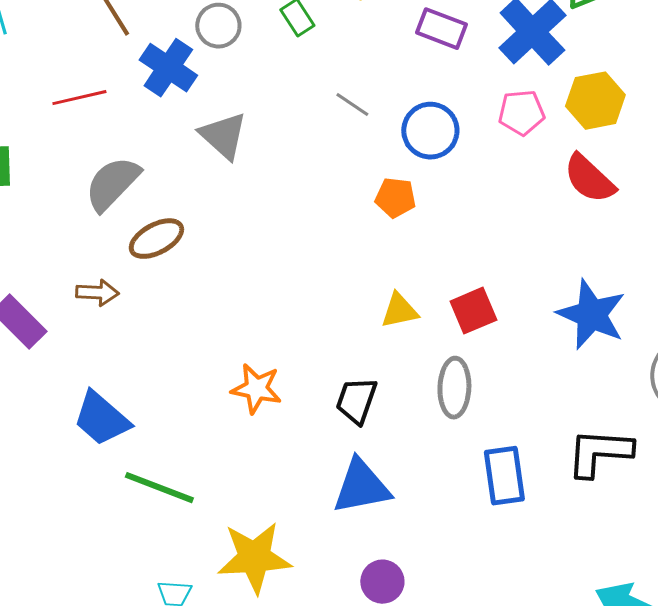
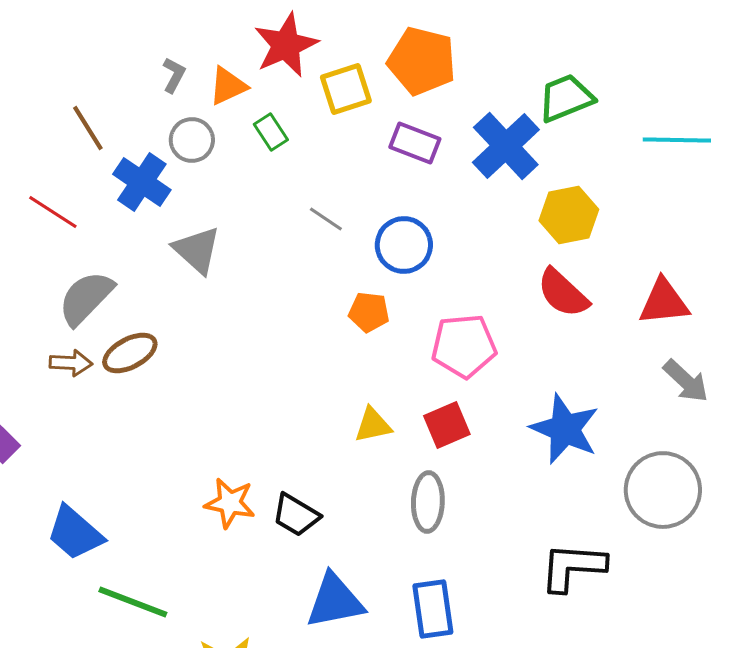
red line: (79, 98) -> (53, 212), turned 46
pink pentagon: (521, 113) -> (464, 346), moved, size x1.4
brown arrow: (97, 293) -> (71, 363), moved
black trapezoid: (356, 401) -> (296, 515), moved, turned -78
blue rectangle: (504, 476) -> (433, 609), moved

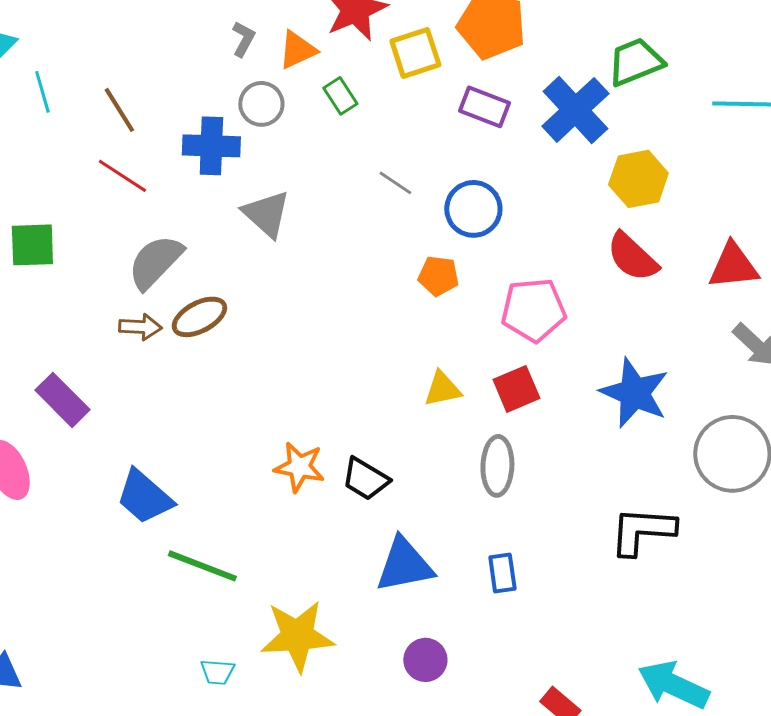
brown line: (88, 128) -> (119, 110), moved
blue cross: (142, 182) -> (211, 146), turned -32
blue rectangle: (433, 609) -> (502, 573), size x0.7

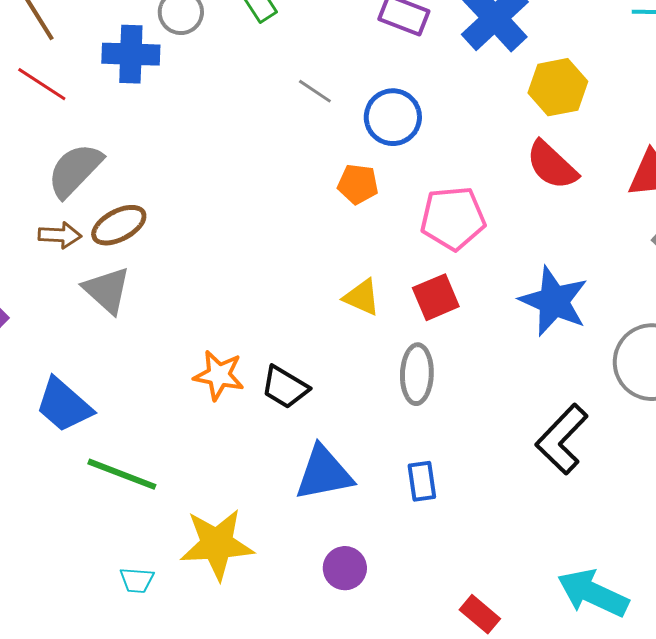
gray triangle: (266, 214) -> (107, 290), moved
yellow triangle: (442, 389) -> (362, 297), turned 36
black L-shape: (642, 531) -> (562, 439), turned -50

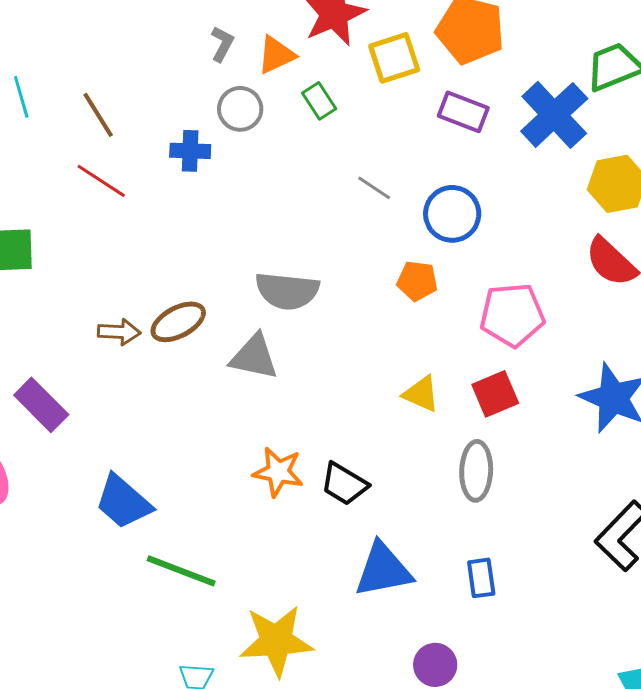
blue cross: (131, 54) -> (190, 151), size x0.7
gray semicircle: (75, 170) -> (287, 291), moved, turned -128
gray triangle: (107, 290) -> (254, 357), moved, turned -30
purple circle: (345, 568) -> (435, 665), moved

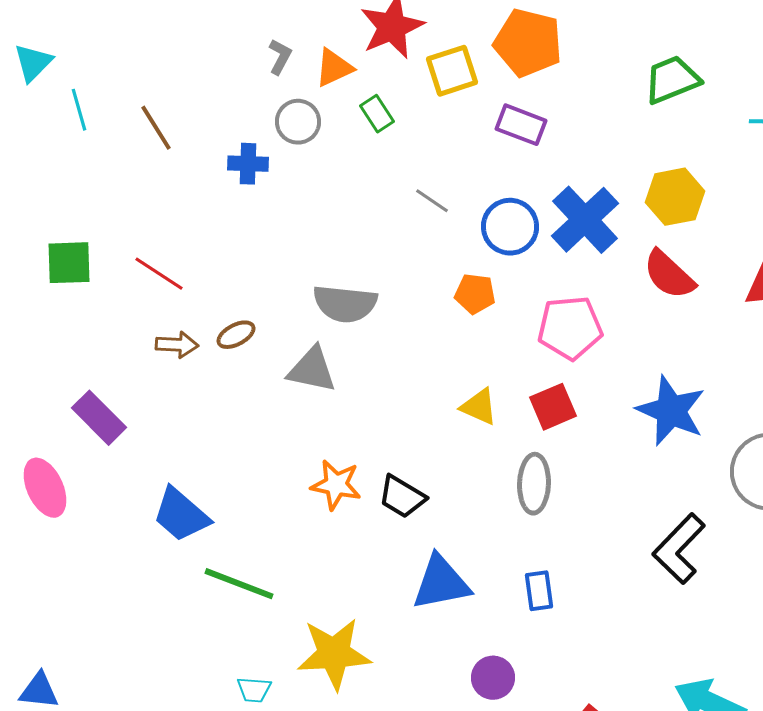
blue cross: (554, 115) -> (585, 220), moved
red line: (101, 181) -> (159, 274), moved
brown ellipse: (178, 322) -> (236, 335), size x0.7

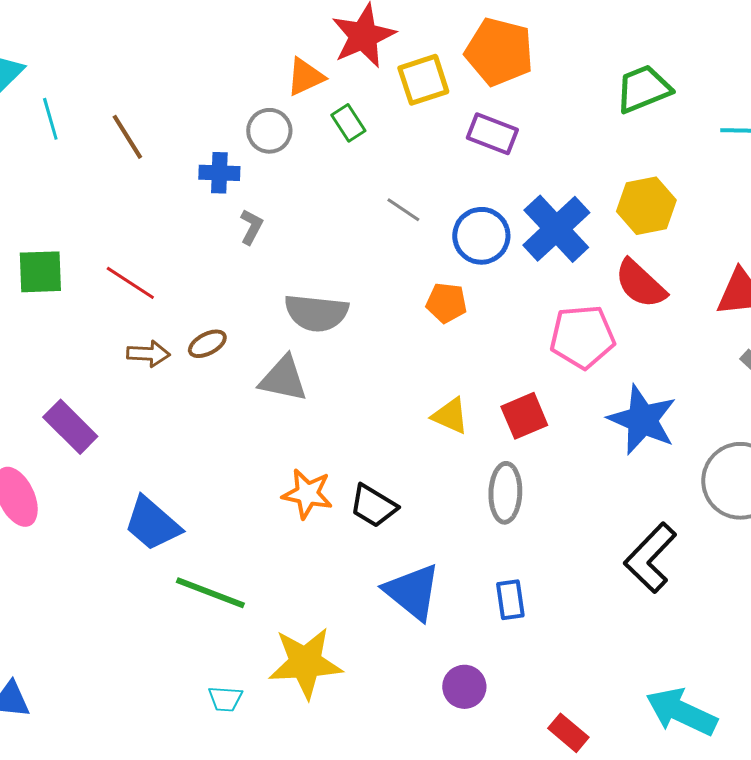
gray L-shape: (280, 57) -> (251, 227), moved
pink pentagon: (570, 328) -> (582, 337), moved
blue triangle: (441, 583) -> (412, 592), turned 50

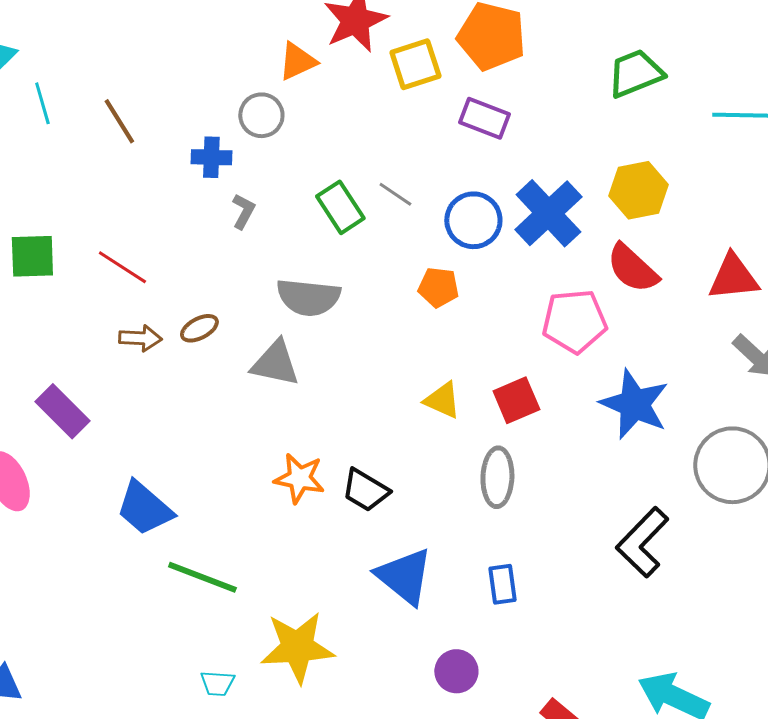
green rectangle: (348, 123) -> (340, 207), moved, size x1.4

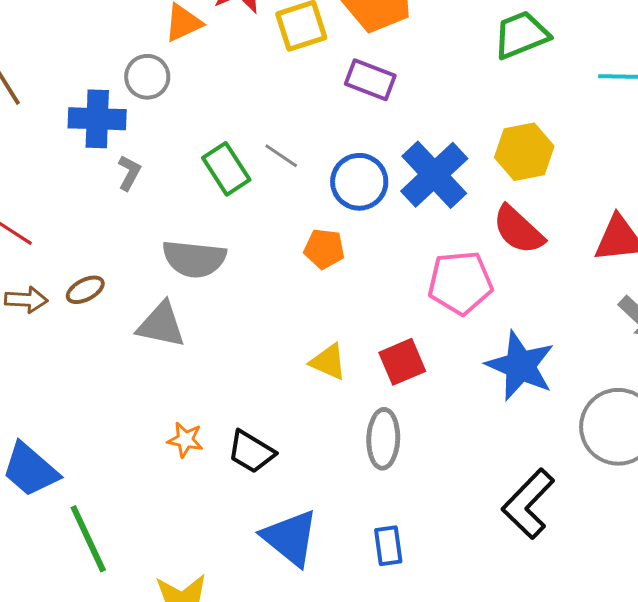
blue cross: (211, 157) -> (97, 119), size x1.4
orange star: (299, 478) -> (185, 440), size x0.7
green line: (202, 577) -> (88, 539), turned 44

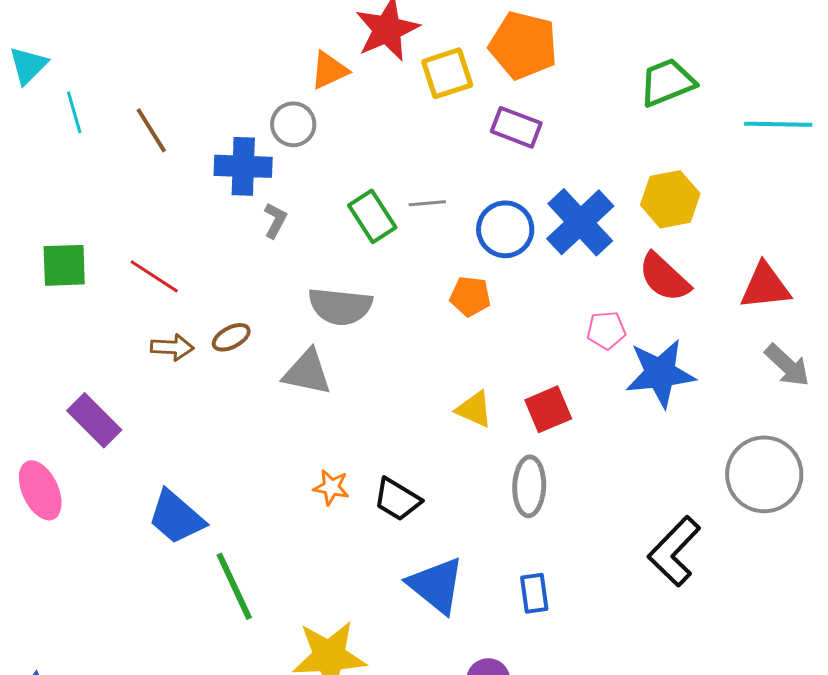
gray line: (281, 156) -> (427, 203), turned -39
pink pentagon: (460, 283) -> (606, 330), size x0.6
blue star: (520, 366) -> (660, 373), moved, turned -30

